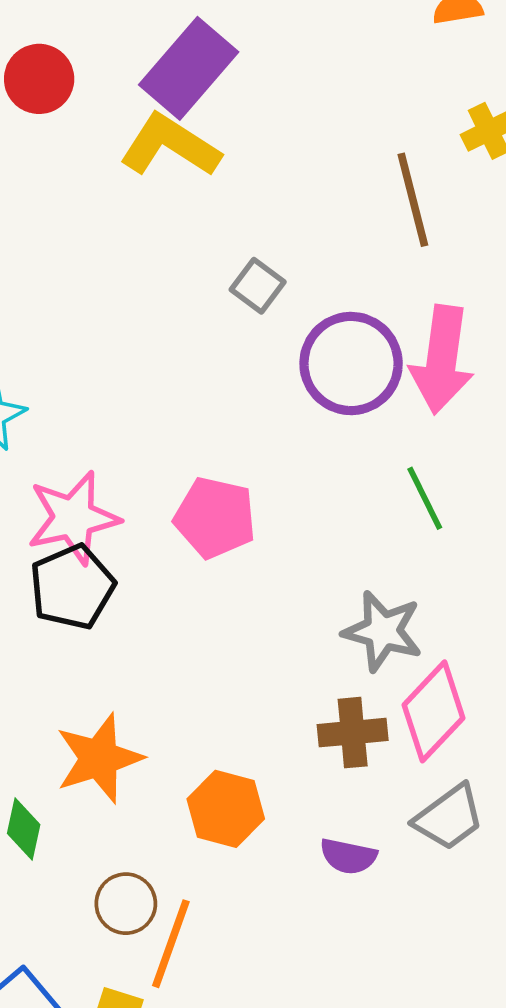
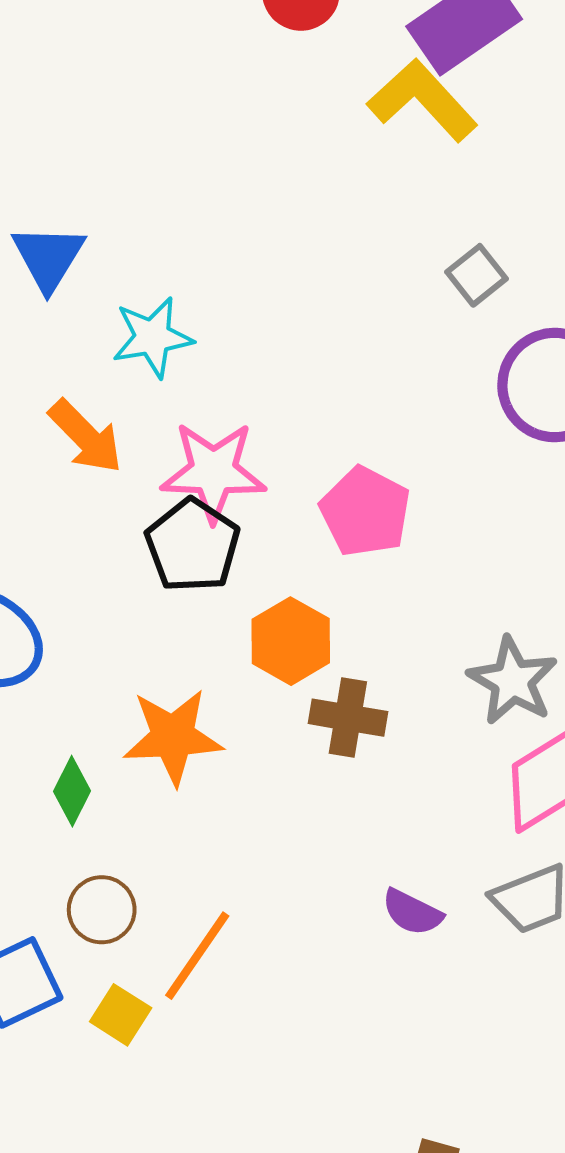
black pentagon: (72, 587) -> (193, 546), turned -30
brown cross: (353, 733) -> (348, 718), moved
orange hexagon: (226, 809) -> (291, 641), moved
brown circle: (126, 904) -> (102, 910), moved

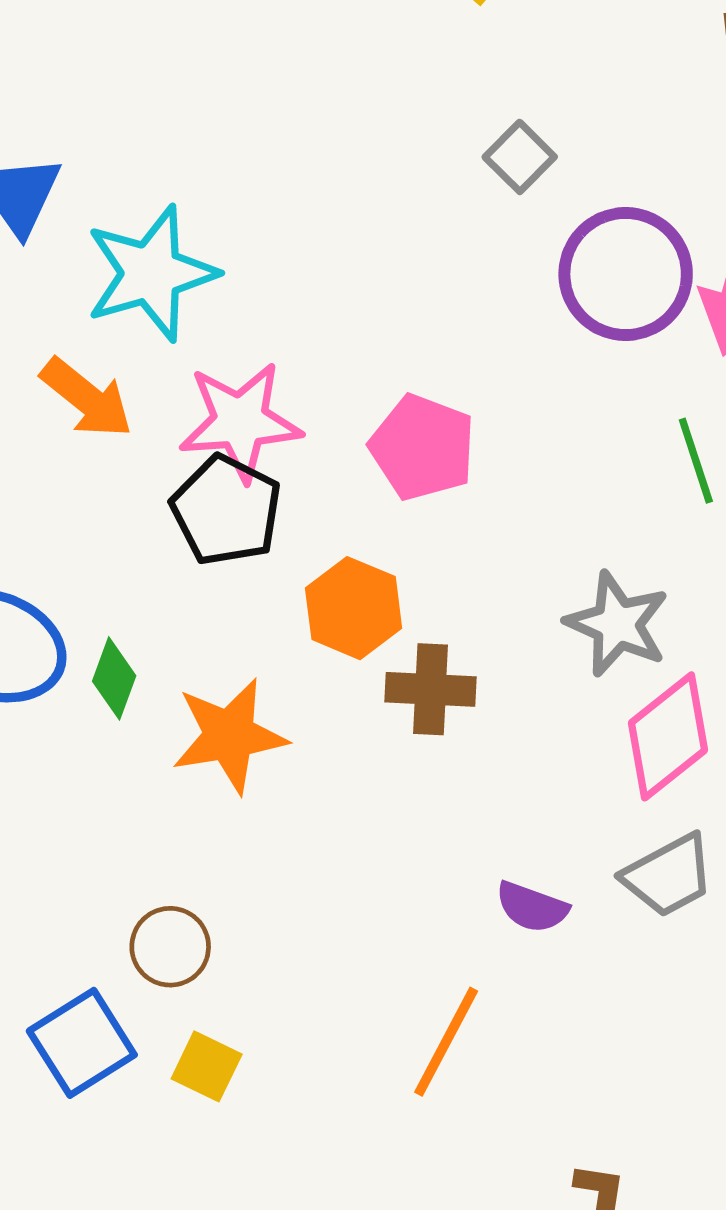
cyan star: (152, 337) -> (151, 273), size x1.4
green diamond: (72, 791) -> (114, 678), moved
orange line: (197, 956) -> (446, 1042), moved

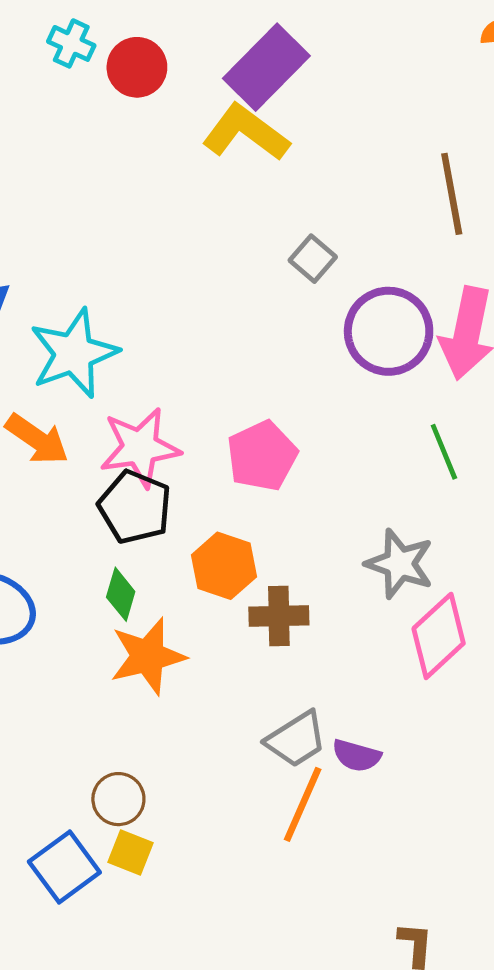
pink pentagon: (422, 447) -> (262, 456), turned 30
green diamond: (114, 678) -> (121, 594), moved
gray trapezoid: (668, 875) -> (296, 739), moved
orange line: (446, 1042) -> (303, 804), moved
yellow square: (207, 1066) -> (130, 852), moved

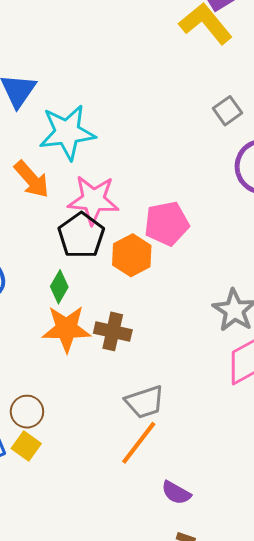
orange hexagon: (224, 566) -> (132, 255), moved
brown cross: (279, 616) -> (113, 331), moved
purple semicircle: (357, 756) -> (176, 493), moved

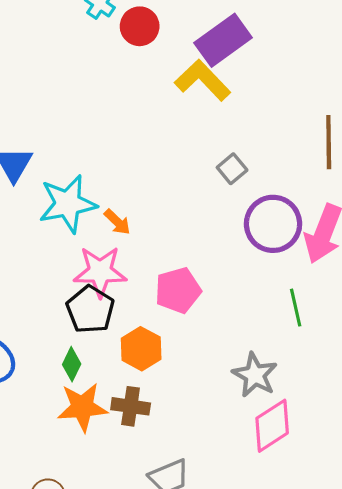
orange arrow: (32, 179) -> (117, 222), moved, size x0.7
orange hexagon: (132, 255) -> (141, 349), moved

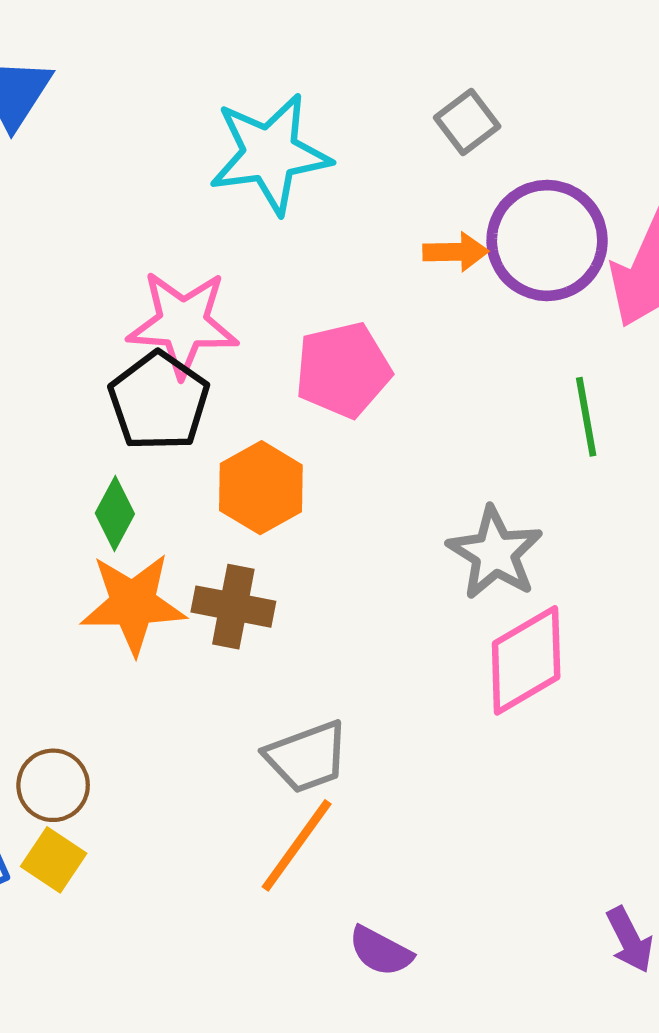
cyan star: (68, 204) -> (270, 154), moved
orange arrow: (117, 222) -> (456, 252), moved, turned -48

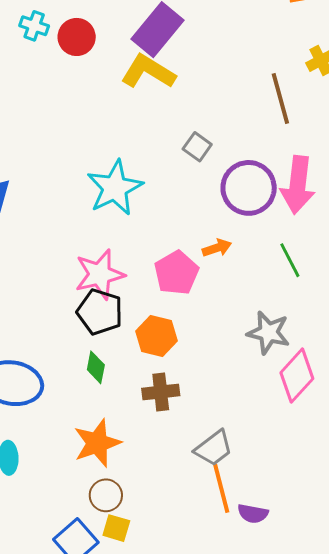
orange arrow: (456, 252) -> (217, 248), moved
orange star: (133, 604) -> (97, 443), moved
orange line: (297, 845) -> (221, 488), turned -33
purple semicircle: (381, 951) -> (253, 514), moved

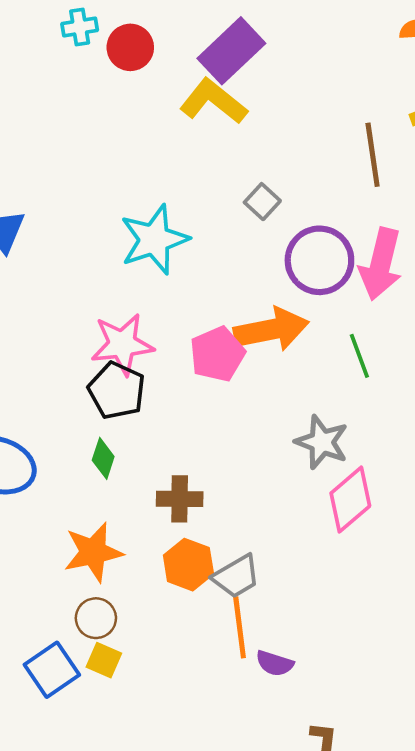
cyan cross: (34, 26) -> (80, 27), turned -36
orange arrow: (217, 248) -> (271, 330), size x2.0
orange hexagon: (156, 336) -> (188, 565), moved

